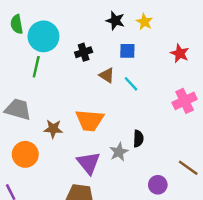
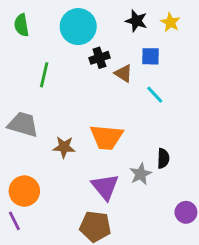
cyan circle: (43, 36) -> (78, 27), moved
brown triangle: (107, 75) -> (124, 73), moved
orange circle: (25, 154) -> (24, 191), moved

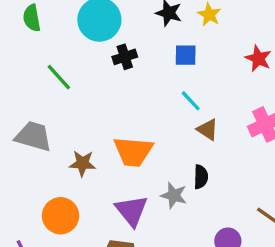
brown triangle: (124, 73) -> (208, 130), moved
green line: (44, 75) -> (59, 77), turned -55
gray star: (141, 174) -> (174, 195), turned -30
orange circle: (24, 191) -> (61, 216), moved

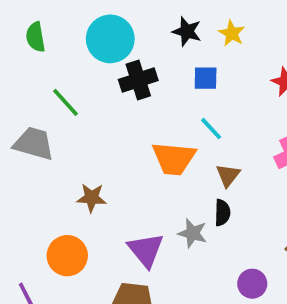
black cross: (125, 57) -> (138, 80), size x1.4
brown triangle: (208, 130) -> (228, 175), moved, turned 35
gray trapezoid: (33, 136) -> (34, 144), moved
orange trapezoid: (133, 151) -> (174, 158), moved

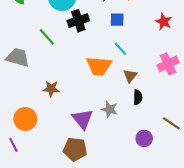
green line: (65, 102) -> (47, 37), moved
black semicircle: (222, 213) -> (138, 97), moved
orange circle: (67, 256) -> (25, 119), moved

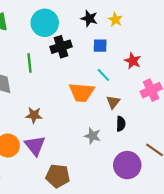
red star: (164, 22) -> (133, 61), moved
green line: (47, 37) -> (30, 63), turned 36
purple triangle: (83, 119) -> (35, 146), moved
purple circle: (144, 138) -> (127, 165), size x1.6

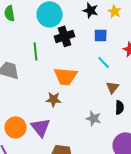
orange trapezoid: (82, 92) -> (66, 76), moved
brown star: (34, 115) -> (54, 99), moved

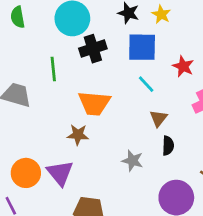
blue square: (101, 35) -> (142, 47), size x1.6

